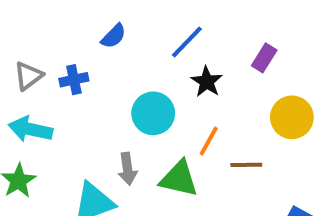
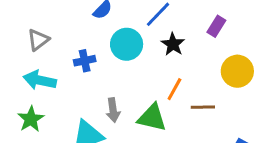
blue cross: (74, 80) -> (85, 61), moved
cyan circle: (153, 113) -> (127, 44), moved

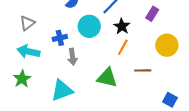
orange line: (174, 89) -> (123, 47), moved
gray arrow: (113, 110) -> (72, 57), moved

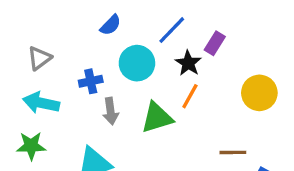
purple rectangle: (152, 14) -> (215, 43), moved
brown line: (143, 70) -> (233, 152), moved
green triangle: (107, 78) -> (157, 118), moved, turned -30
green star: (22, 79) -> (31, 146), turned 30

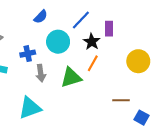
purple rectangle: (215, 43) -> (109, 29), turned -32

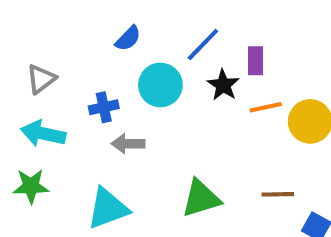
orange line: (93, 63) -> (266, 107), moved, turned 49
gray arrow: (41, 73) -> (128, 144), turned 98
green triangle: (71, 77) -> (201, 198), moved

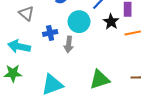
gray triangle: (41, 79) -> (26, 13), moved, turned -42
gray arrow: (128, 144) -> (69, 44), moved, turned -84

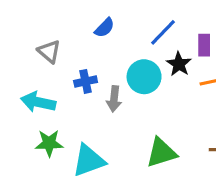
cyan circle: (79, 22) -> (144, 77), moved
green star: (13, 73) -> (49, 143), moved

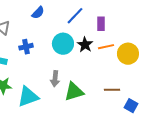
black star: (179, 64) -> (85, 45), moved
gray arrow: (114, 99) -> (55, 79), moved

